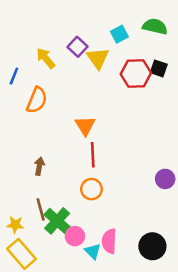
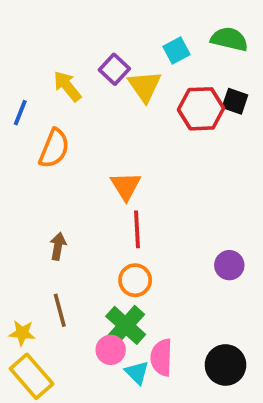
purple circle: (165, 179) -> (229, 265), moved
green cross: (57, 221) -> (126, 325), moved

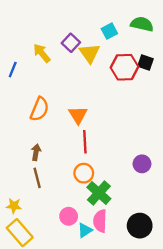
orange semicircle: (54, 148) -> (39, 109), moved
brown line: (60, 310) -> (37, 178), moved
green cross: (126, 325) -> (99, 193), moved
cyan triangle: (137, 372) -> (85, 230), turned 42

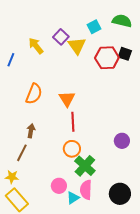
brown line: (37, 178) -> (22, 153), moved, turned 42

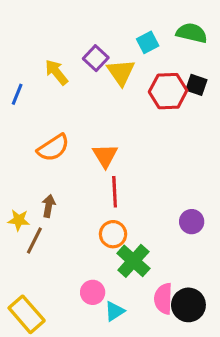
orange semicircle: (34, 94) -> (53, 148), turned 35
yellow star: (12, 177) -> (19, 220), moved
pink semicircle: (86, 190) -> (163, 299), moved

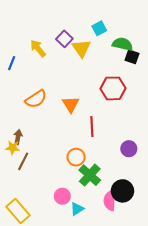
green semicircle: (192, 33) -> (122, 44), moved
red hexagon: (168, 91) -> (113, 88), moved
red line: (115, 192) -> (92, 127), moved
brown arrow: (49, 206) -> (18, 137), moved
black circle: (188, 305) -> (122, 191), moved

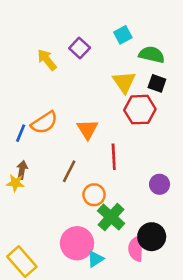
yellow triangle: (81, 48) -> (124, 82), moved
black square: (132, 57) -> (157, 83), moved
blue line: (12, 63) -> (21, 133), moved
brown line: (23, 161) -> (69, 171), moved
pink circle: (62, 196) -> (77, 243), size x1.6

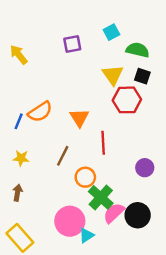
purple square: (80, 48) -> (72, 44), turned 36
yellow arrow: (47, 60) -> (19, 55), moved
brown arrow: (22, 170) -> (17, 193), moved
yellow star: (15, 183) -> (21, 158), moved
pink semicircle: (136, 248) -> (114, 213), moved, turned 45

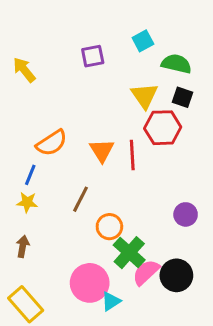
blue line: (19, 121) -> (30, 175), moved
red line: (103, 143) -> (132, 155), moved

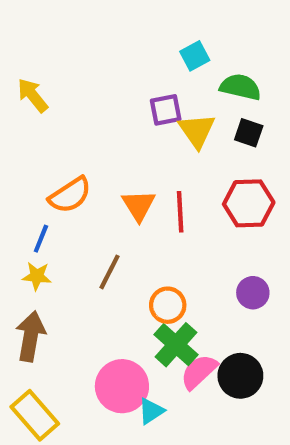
purple square: (93, 56) -> (166, 110), moved
red hexagon: (163, 128) -> (249, 203), moved
orange circle: (109, 227) -> (168, 305), moved
brown arrow: (23, 246) -> (31, 336), size x1.6

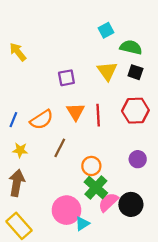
purple square: (166, 110) -> (66, 78), moved
orange semicircle: (70, 195) -> (42, 120), moved
blue line: (41, 239) -> (13, 120), moved

